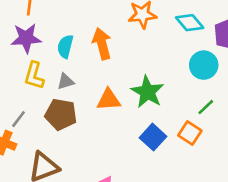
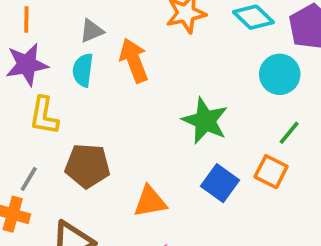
gray triangle: (66, 81) -> (92, 31), moved
orange triangle: (109, 100) -> (150, 202), moved

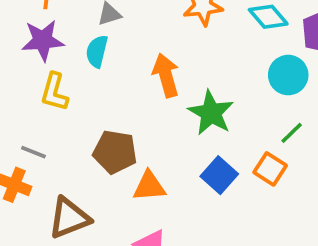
orange arrow: (134, 60) -> (166, 75), moved
brown pentagon: (87, 166) -> (115, 152), moved
gray line: (29, 179) -> (33, 152), turned 75

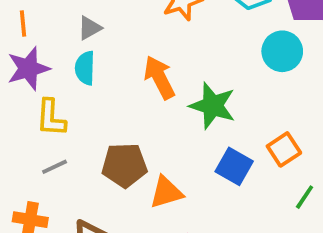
green line: (292, 133) -> (305, 197), moved
gray line: (33, 152) -> (55, 167), moved, turned -35
orange square: (270, 169) -> (284, 149), turned 36

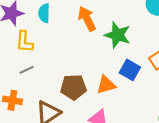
brown pentagon: (124, 165) -> (73, 87), moved
orange triangle: (166, 192) -> (106, 85), moved

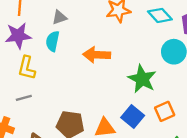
orange arrow: (87, 19) -> (97, 55), turned -70
green star: (118, 35) -> (142, 79), moved

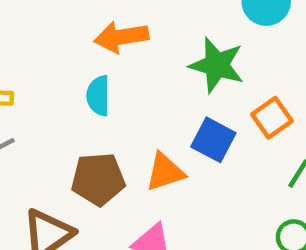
cyan semicircle: (53, 41) -> (98, 96), moved

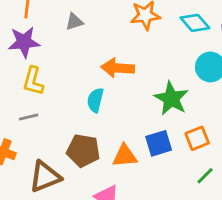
blue square: (213, 140) -> (159, 143), turned 32

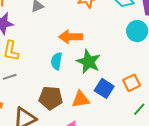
green star: (171, 99) -> (89, 62), moved
blue square: (159, 143) -> (104, 88), turned -36

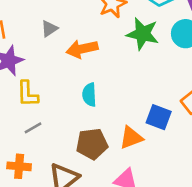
orange arrow: (71, 37) -> (82, 49), moved
green star: (89, 62) -> (143, 34), moved

